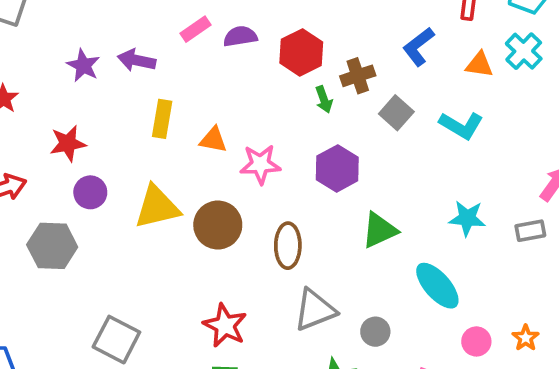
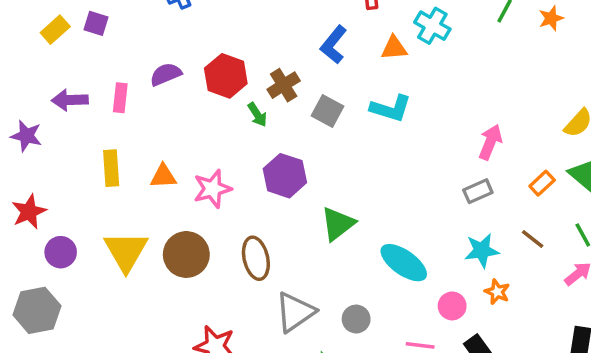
pink rectangle: (196, 29) -> (120, 98), moved, turned -36
purple arrow: (137, 60) -> (70, 100), moved
yellow triangle: (157, 207) -> (126, 251), turned -33
cyan star: (467, 218) -> (482, 251), moved

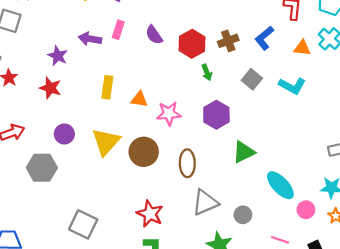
purple semicircle: (166, 74) -> (154, 35), turned -114
brown cross: (284, 85) -> (228, 41), moved
pink rectangle: (120, 98) -> (118, 30), moved
red star: (29, 212) -> (50, 88), moved, turned 30
pink circle: (452, 306) -> (306, 210), moved

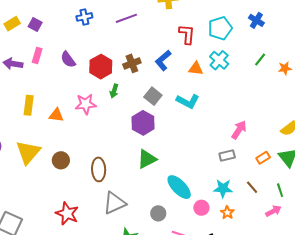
green arrow: (207, 72) -> (114, 91), turned 40
pink star: (169, 114) -> (86, 104), moved
purple hexagon: (216, 115) -> (143, 123), moved
brown circle: (144, 152) -> (61, 160), size x0.7
gray circle: (243, 215) -> (158, 213), moved

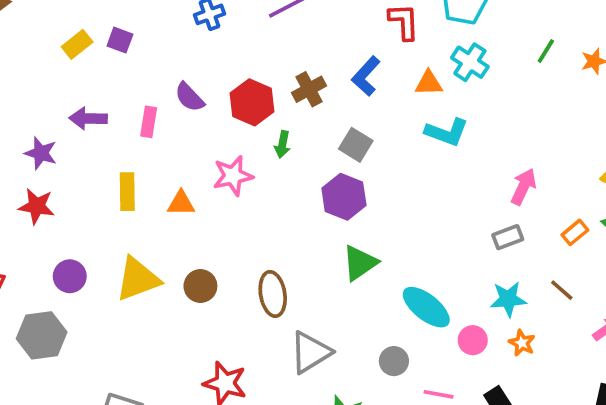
pink rectangle: (37, 56) -> (149, 122), moved
cyan L-shape: (188, 101) -> (447, 132), moved
yellow triangle: (28, 152) -> (138, 279), turned 36

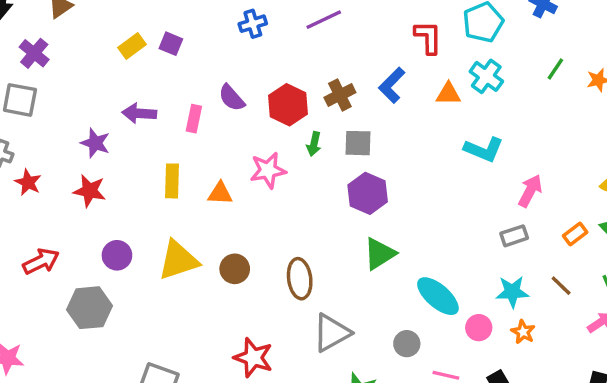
cyan L-shape: (447, 132) -> (484, 149), moved
gray square: (356, 145) -> (358, 143), moved, turned -32

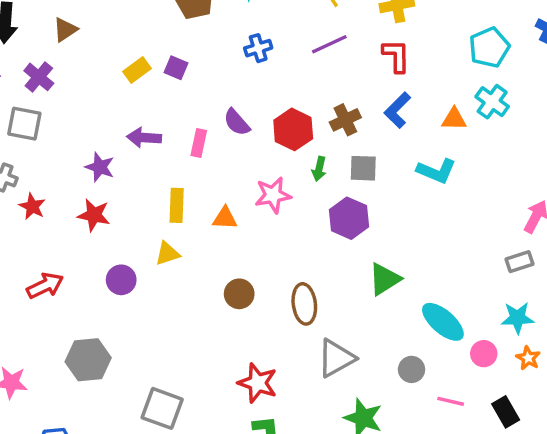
red L-shape: (428, 37) -> (396, 56), moved
cyan L-shape: (484, 149) -> (436, 171), moved
purple hexagon: (368, 193) -> (349, 218), moved
yellow triangle: (178, 260) -> (167, 254), moved, size x0.6
gray hexagon: (89, 308) -> (88, 360), moved

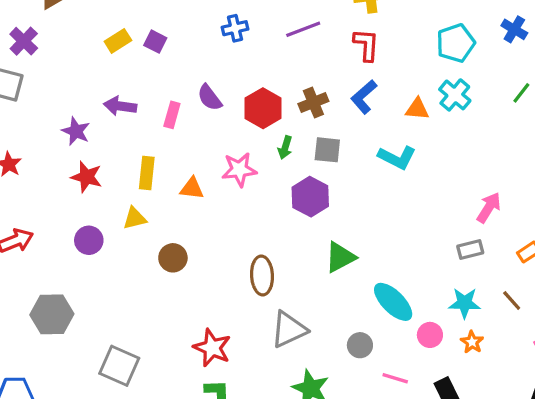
red star: (94, 215) -> (87, 177), moved
brown circle: (239, 294) -> (173, 258), moved

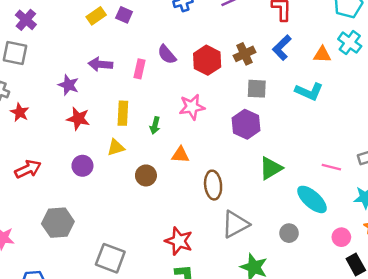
green arrow: (285, 148) -> (155, 125), moved
orange triangle: (192, 188) -> (180, 155), moved
pink circle: (430, 335) -> (341, 237), moved
pink line: (395, 378) -> (331, 167), moved

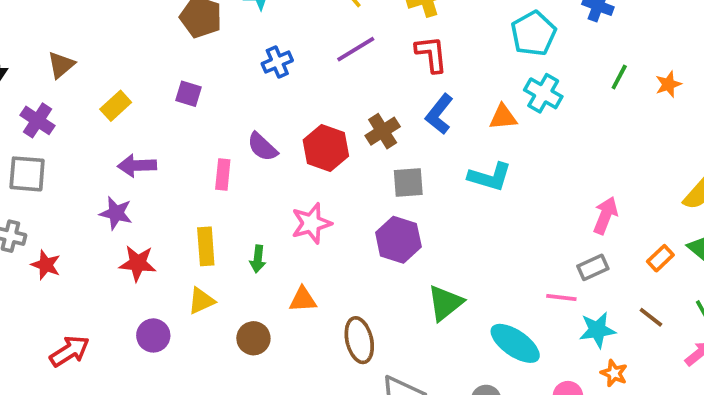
yellow rectangle: (96, 16) -> (116, 106), moved
purple arrow: (100, 64) -> (137, 166), moved
pink line: (331, 167) -> (561, 297), moved

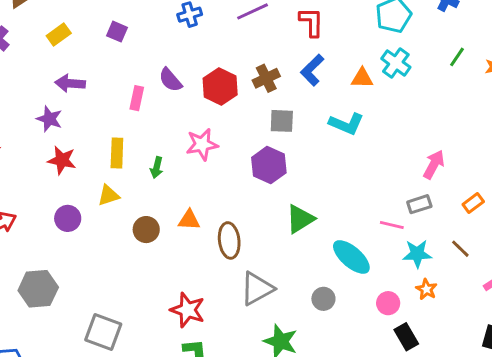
orange triangle: (303, 300) -> (189, 220), moved

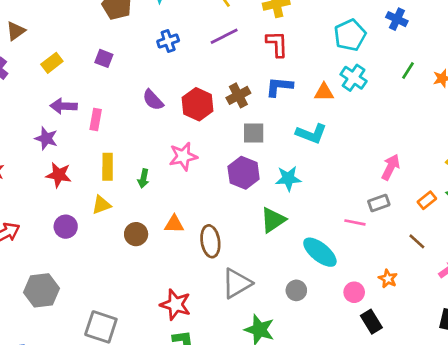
blue L-shape: (312, 70) -> (279, 87), turned 52
pink rectangle: (137, 98) -> (96, 119), moved
cyan star: (417, 254) -> (288, 178), moved

